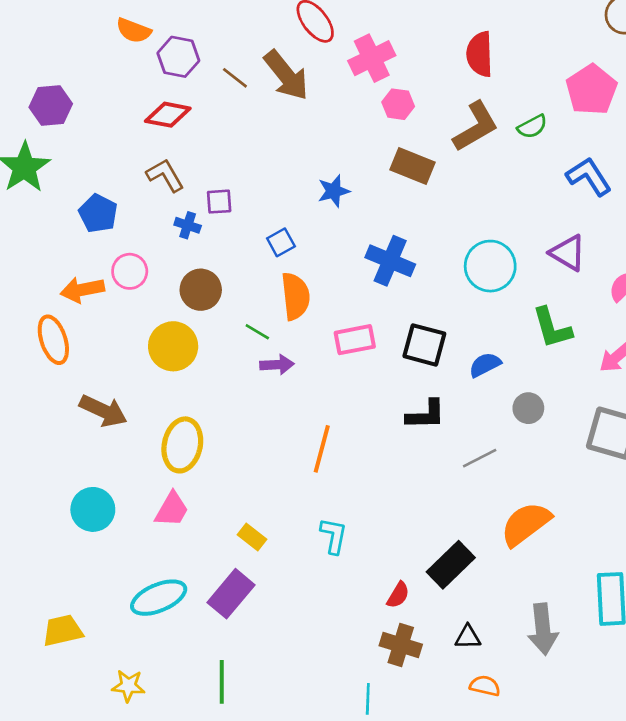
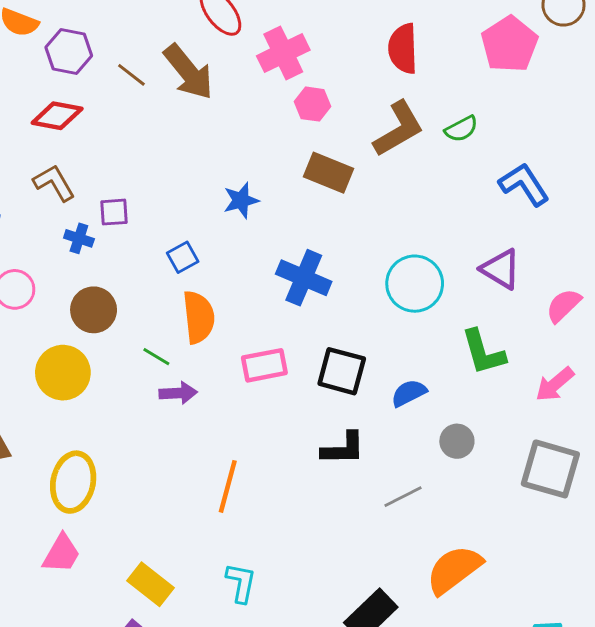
pink pentagon: (592, 90) -> (510, 44), moved
yellow rectangle: (252, 537) -> (150, 584), size x1.4

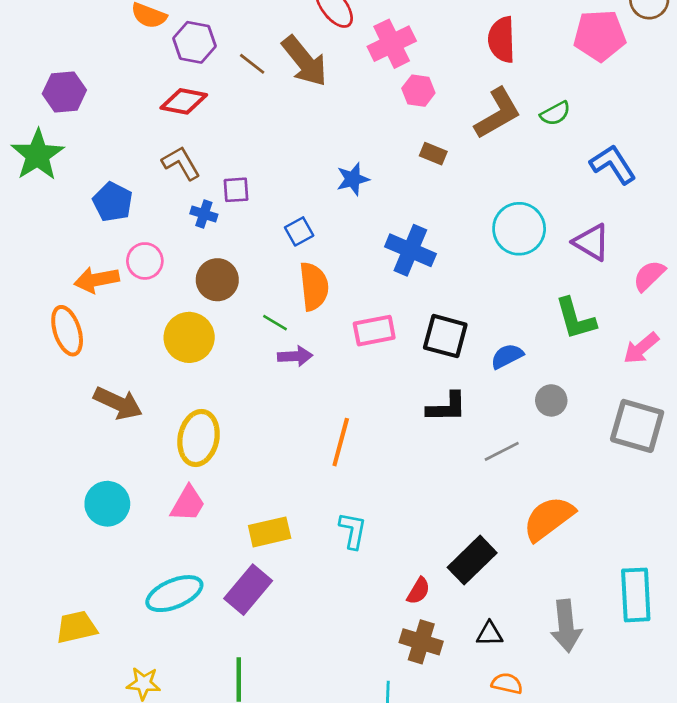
pink pentagon: (510, 44) -> (600, 36), turned 30
brown rectangle: (329, 173) -> (433, 154), size x0.6
cyan circle: (415, 284) -> (519, 229), moved
yellow rectangle: (150, 584) -> (270, 532), turned -51

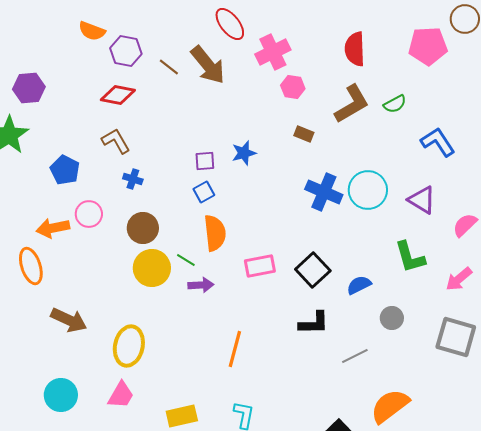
purple square: (236, 190) -> (205, 161), moved
blue cross: (410, 250) -> (324, 192), moved
black square: (445, 336) -> (313, 270), turned 32
yellow circle: (189, 337) -> (152, 268), moved

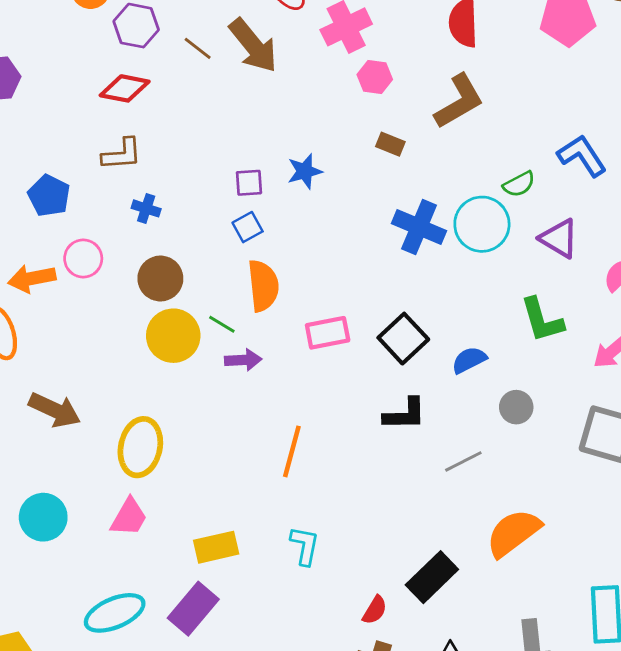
green semicircle: (395, 104) -> (519, 184), moved
brown L-shape: (116, 141) -> (122, 154), turned 116

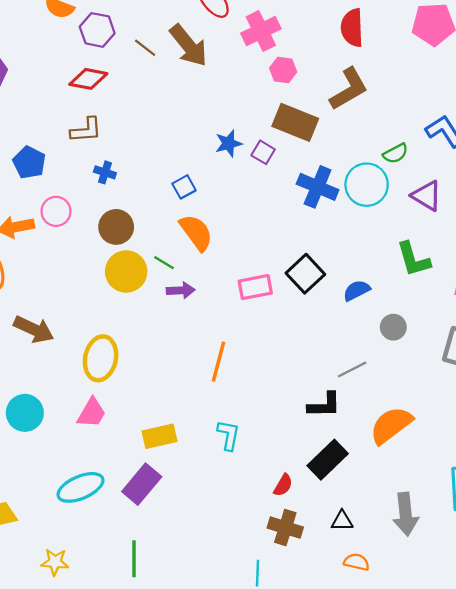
brown rectangle: (390, 144) -> (295, 122), size x2.0
purple square: (249, 183) -> (263, 152), moved, turned 35
orange semicircle: (263, 286) -> (196, 233), turned -30
pink rectangle: (328, 333) -> (255, 287), moved
black L-shape: (405, 414) -> (324, 405), moved

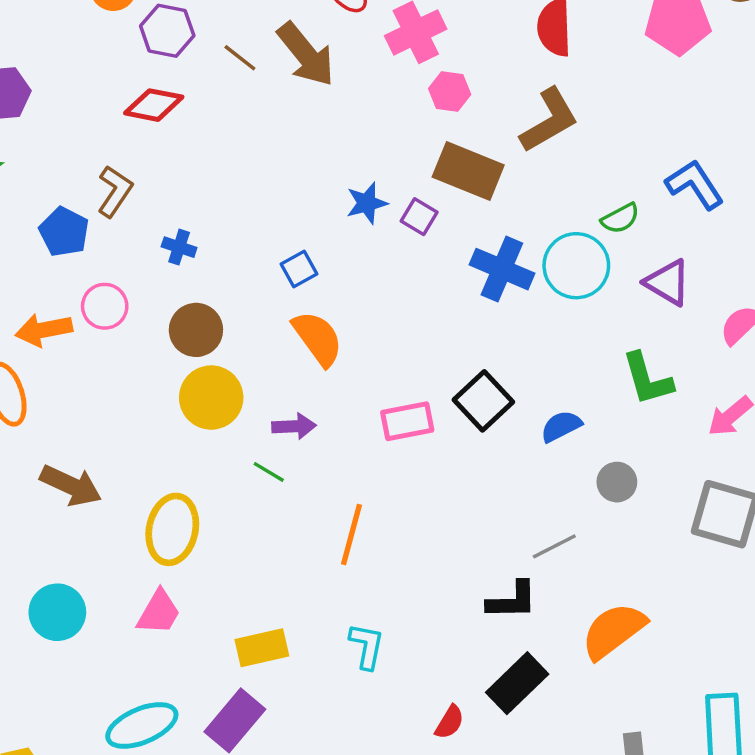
brown L-shape: (86, 130) -> (115, 191), moved, turned -52
green line: (164, 263) -> (269, 472), moved

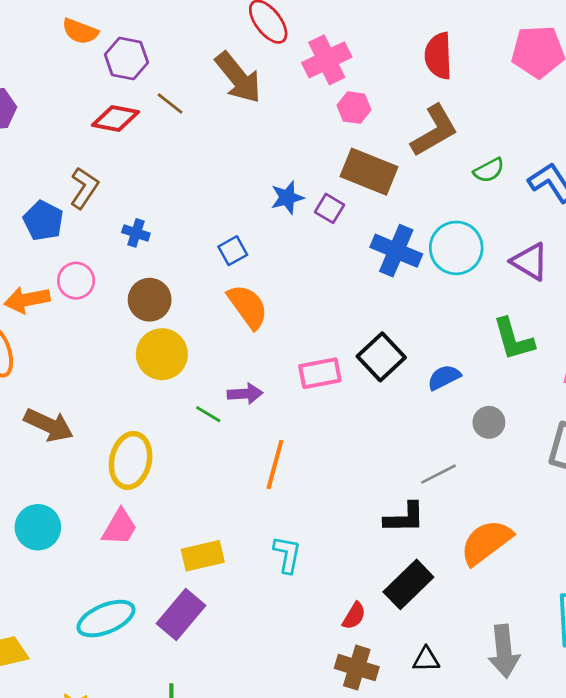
brown line: (240, 58) -> (170, 103), moved
green semicircle: (620, 218) -> (489, 170), moved
purple arrow: (294, 426) -> (245, 394), moved

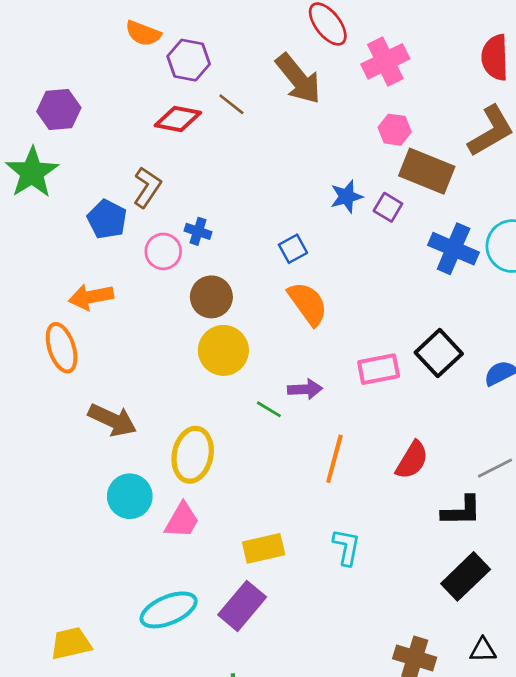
pink hexagon: (354, 108) -> (395, 130), moved
pink circle: (76, 281) -> (163, 251), moved
cyan circle: (38, 527) -> (130, 496), moved
red semicircle: (354, 616) -> (412, 460), moved, size x1.4

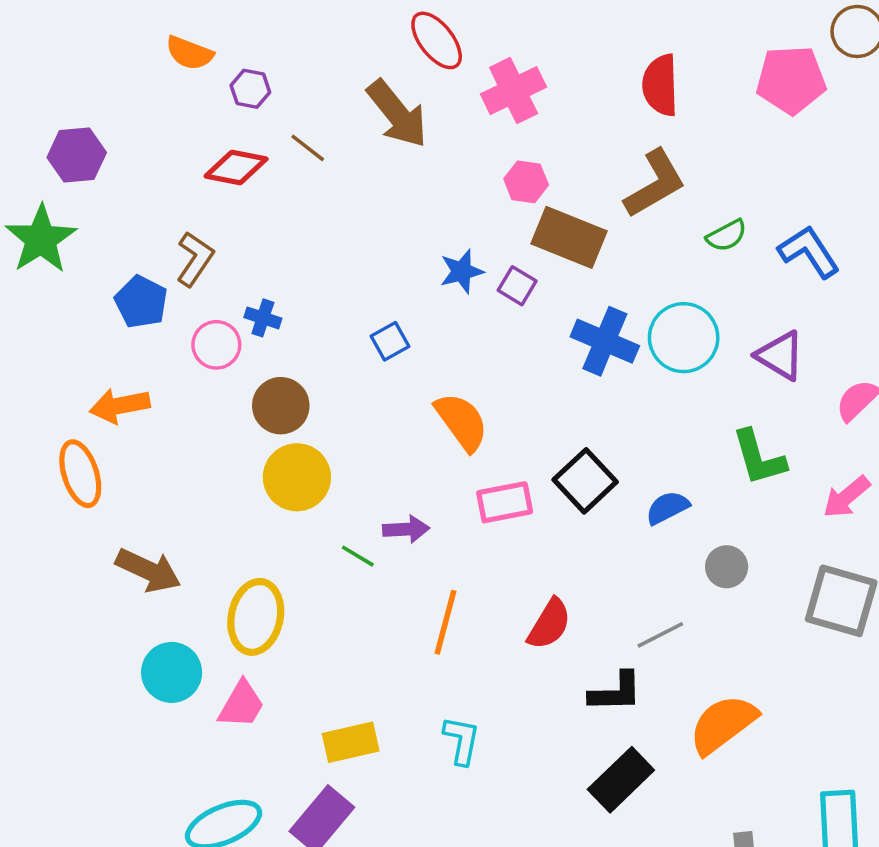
purple hexagon: (189, 60) -> (250, 89), size x0.7
orange semicircle: (308, 304) -> (462, 422), moved

